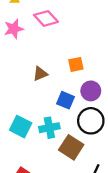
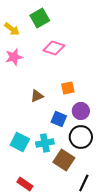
pink diamond: (46, 18) -> (54, 48), moved, turned -30

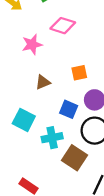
pink star: (14, 57) -> (32, 44), moved
cyan square: (20, 142) -> (24, 120), moved

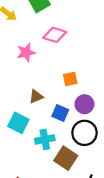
brown triangle: (43, 82) -> (36, 97), moved

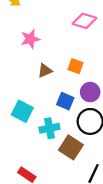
pink diamond: (55, 35) -> (84, 21), moved
orange square: (70, 79) -> (75, 66), turned 32
brown triangle: (36, 97) -> (45, 71), moved

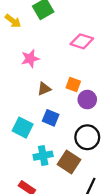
purple circle: (90, 92) -> (87, 100), moved
blue square: (65, 101) -> (51, 118), moved
cyan cross: (49, 128) -> (43, 156), moved

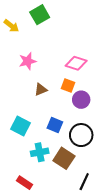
pink diamond: (82, 41) -> (76, 63), moved
blue square: (51, 118) -> (55, 125), moved

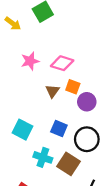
pink diamond: (76, 63) -> (62, 63), moved
brown triangle: (41, 90) -> (52, 91), moved, turned -32
cyan cross: (40, 152) -> (43, 157), turned 30

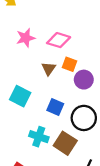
cyan square: (23, 130) -> (20, 96), moved

